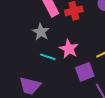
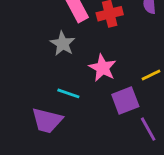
cyan line: (48, 57) -> (68, 93), moved

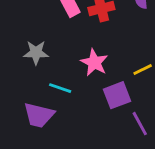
gray star: (63, 44) -> (36, 53), moved, turned -30

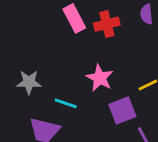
gray star: (36, 53) -> (29, 82), moved

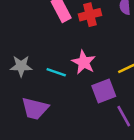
cyan line: (66, 103) -> (56, 72), moved

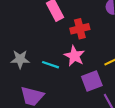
red cross: (90, 15) -> (80, 29), moved

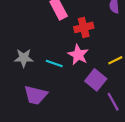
purple square: (92, 81) -> (96, 80), turned -30

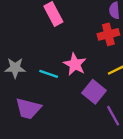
red cross: (84, 27) -> (108, 34), moved

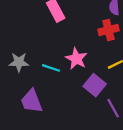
purple trapezoid: (28, 108) -> (32, 101), turned 55

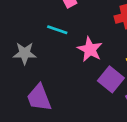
cyan line: (51, 68) -> (57, 30), moved

